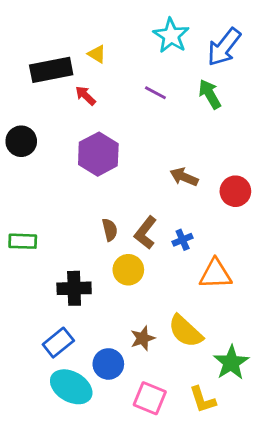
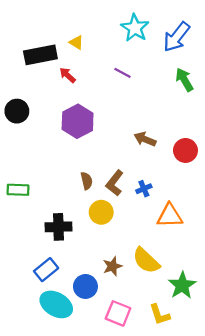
green arrow: (210, 94) -> (184, 80), moved

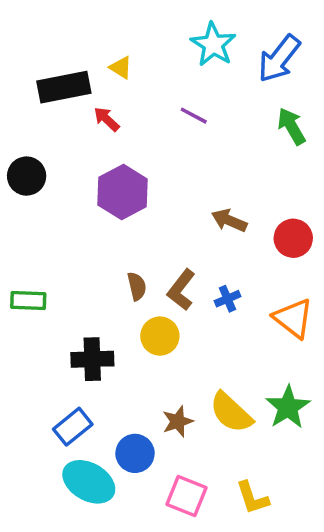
orange triangle: (170, 216) -> (293, 318), moved, turned 40
green star: (182, 285) -> (288, 407), moved

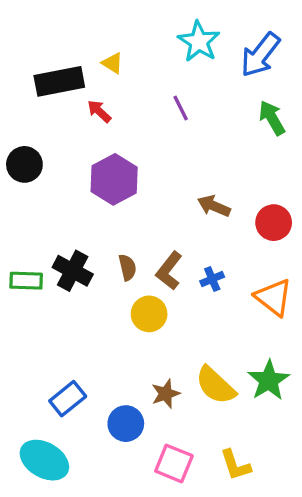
purple line: (194, 116) -> (181, 108), turned 35
black cross: (92, 359) -> (73, 271), moved, turned 30
cyan ellipse: (89, 482) -> (44, 460), moved

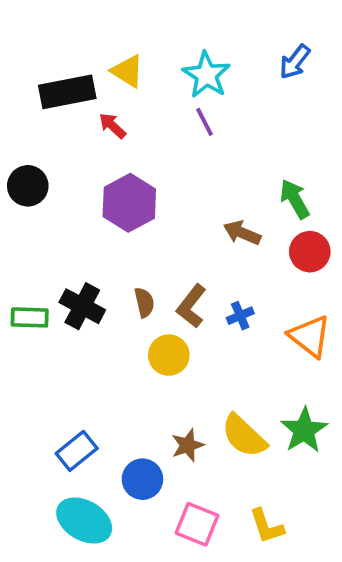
cyan star: (199, 42) -> (206, 75), moved
blue arrow: (260, 55) -> (295, 62), size x0.7
yellow triangle: (112, 63) -> (127, 71), size x1.4
green arrow: (272, 118) -> (295, 199), moved
cyan ellipse: (44, 460) -> (84, 521), moved

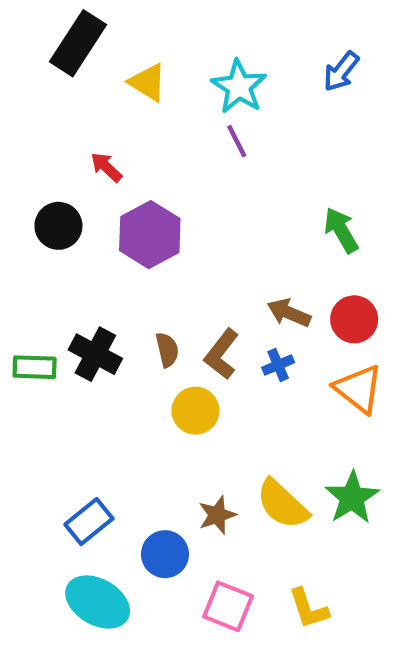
black rectangle: (67, 92) -> (78, 43), moved, turned -46
red arrow: (112, 126) -> (106, 167), moved
black circle: (28, 186) -> (58, 226), moved
brown arrow: (242, 233) -> (289, 313), moved
red circle: (310, 252) -> (354, 319), moved

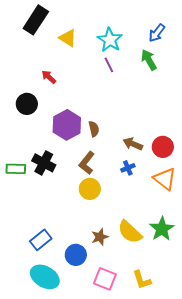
green arrow: (341, 230) -> (149, 60), moved
purple hexagon: (150, 235) -> (67, 125), moved
brown semicircle: (167, 350) -> (94, 129), moved
brown L-shape: (222, 354) -> (87, 163), moved

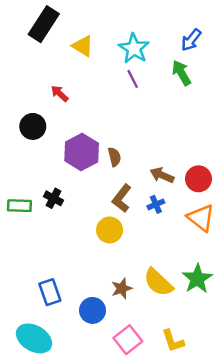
black cross: (44, 163) -> (54, 198), size x0.7
brown L-shape: (87, 163) -> (122, 198), moved
blue rectangle: (41, 240) -> (50, 292), turned -70
cyan ellipse: (45, 277) -> (34, 338), moved
pink square: (105, 279) -> (128, 340), turned 30

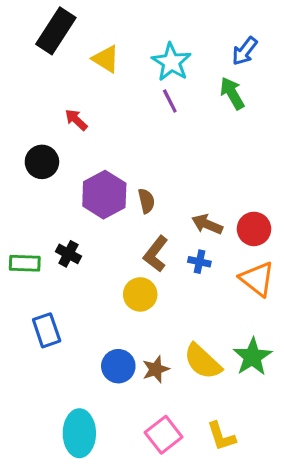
blue cross: (156, 204) -> (199, 262), turned 35
blue rectangle: (50, 292) -> (47, 330), moved
blue circle: (93, 310) -> (118, 366), moved
cyan ellipse: (34, 338) -> (79, 433), moved, turned 60

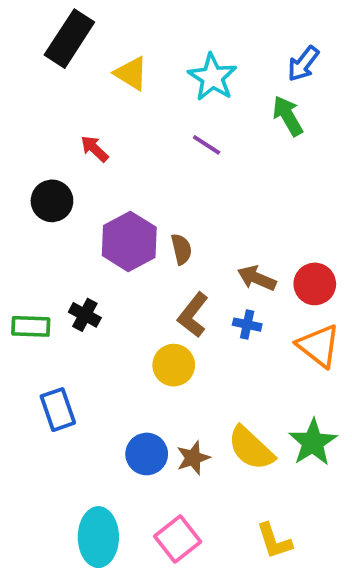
purple line: (170, 101) -> (207, 145), moved, turned -30
pink square: (164, 435) -> (178, 539), moved

